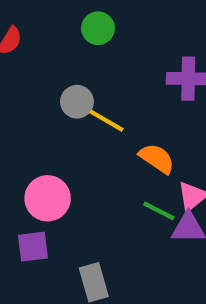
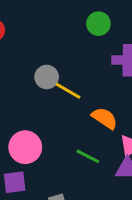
green circle: (98, 28) -> (98, 24), moved
green line: (159, 211) -> (88, 156), moved

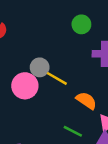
pink circle: (25, 147) -> (25, 86), moved

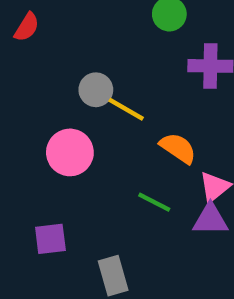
pink circle: (25, 86) -> (70, 152), moved

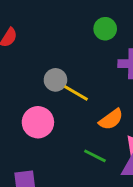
orange semicircle: (178, 148) -> (111, 119), turned 110

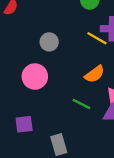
yellow line: (76, 93) -> (97, 38), moved

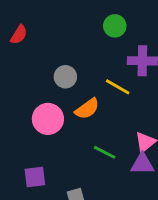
yellow line: (97, 38) -> (118, 87), moved
orange semicircle: (95, 74) -> (87, 109), moved

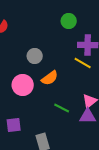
yellow line: (118, 87) -> (83, 63), moved

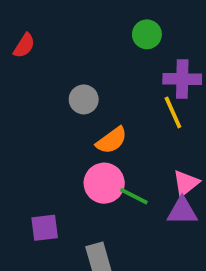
yellow line: (83, 63) -> (173, 112), turned 36
pink circle: (23, 85) -> (104, 183), moved

